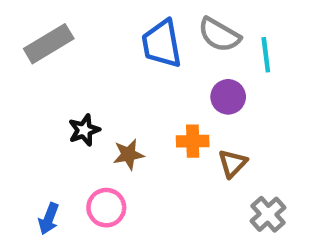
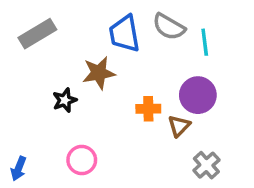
purple circle: (228, 97) -> (198, 95), moved, size x1.4
brown star: (128, 154) -> (99, 73), moved, size x1.4
blue arrow: (49, 219) -> (19, 169), moved

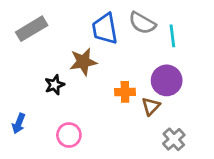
blue arrow: (19, 169) -> (19, 124), moved

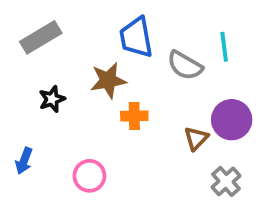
gray semicircle: (142, 23) -> (185, 65), moved
purple circle: (167, 80) -> (232, 120), moved
black star: (55, 85) -> (52, 99), moved
orange cross: (125, 92) -> (134, 116), moved

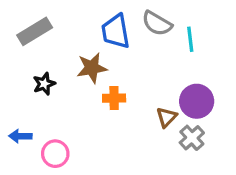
gray semicircle: (185, 65) -> (157, 23), moved
blue arrow: (24, 161) -> (20, 136), turned 70
pink circle: (89, 176) -> (55, 154), moved
gray cross: (226, 181) -> (192, 138), moved

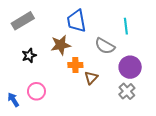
gray semicircle: (157, 23) -> (105, 46), moved
brown triangle: (166, 117) -> (91, 78), moved
blue arrow: (20, 136) -> (13, 100), moved, turned 56
pink circle: (55, 154) -> (36, 91), moved

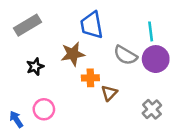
purple circle: (130, 67) -> (156, 59), moved

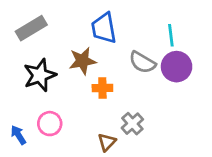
black star: (35, 67) -> (40, 75), size x1.6
brown triangle: (109, 93) -> (107, 142), moved
gray cross: (152, 109) -> (132, 124), moved

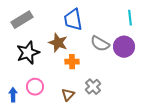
cyan line: (171, 35) -> (130, 18), moved
brown star: (82, 61) -> (58, 43), turned 30
blue arrow: (18, 135) -> (13, 95), turned 32
brown triangle: (107, 142) -> (68, 95), moved

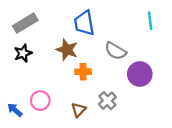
purple circle: (124, 47) -> (140, 74), moved
black star: (28, 53) -> (23, 53), moved, size x0.7
blue arrow: (13, 95) -> (15, 110), turned -48

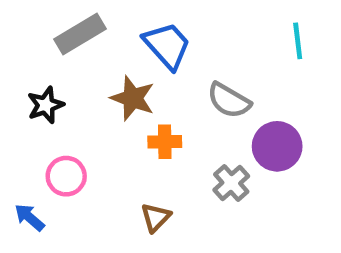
gray rectangle: (25, 23) -> (80, 34), moved
blue trapezoid: (84, 23) -> (167, 45), turned 148
pink circle: (40, 101) -> (66, 176), moved
gray cross: (107, 101) -> (231, 183), moved

